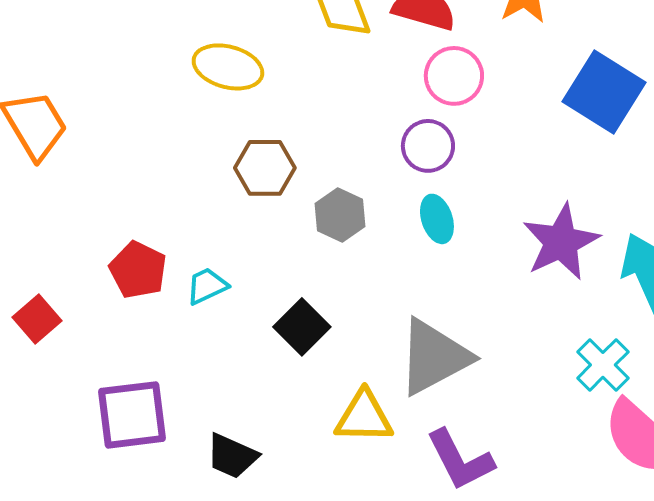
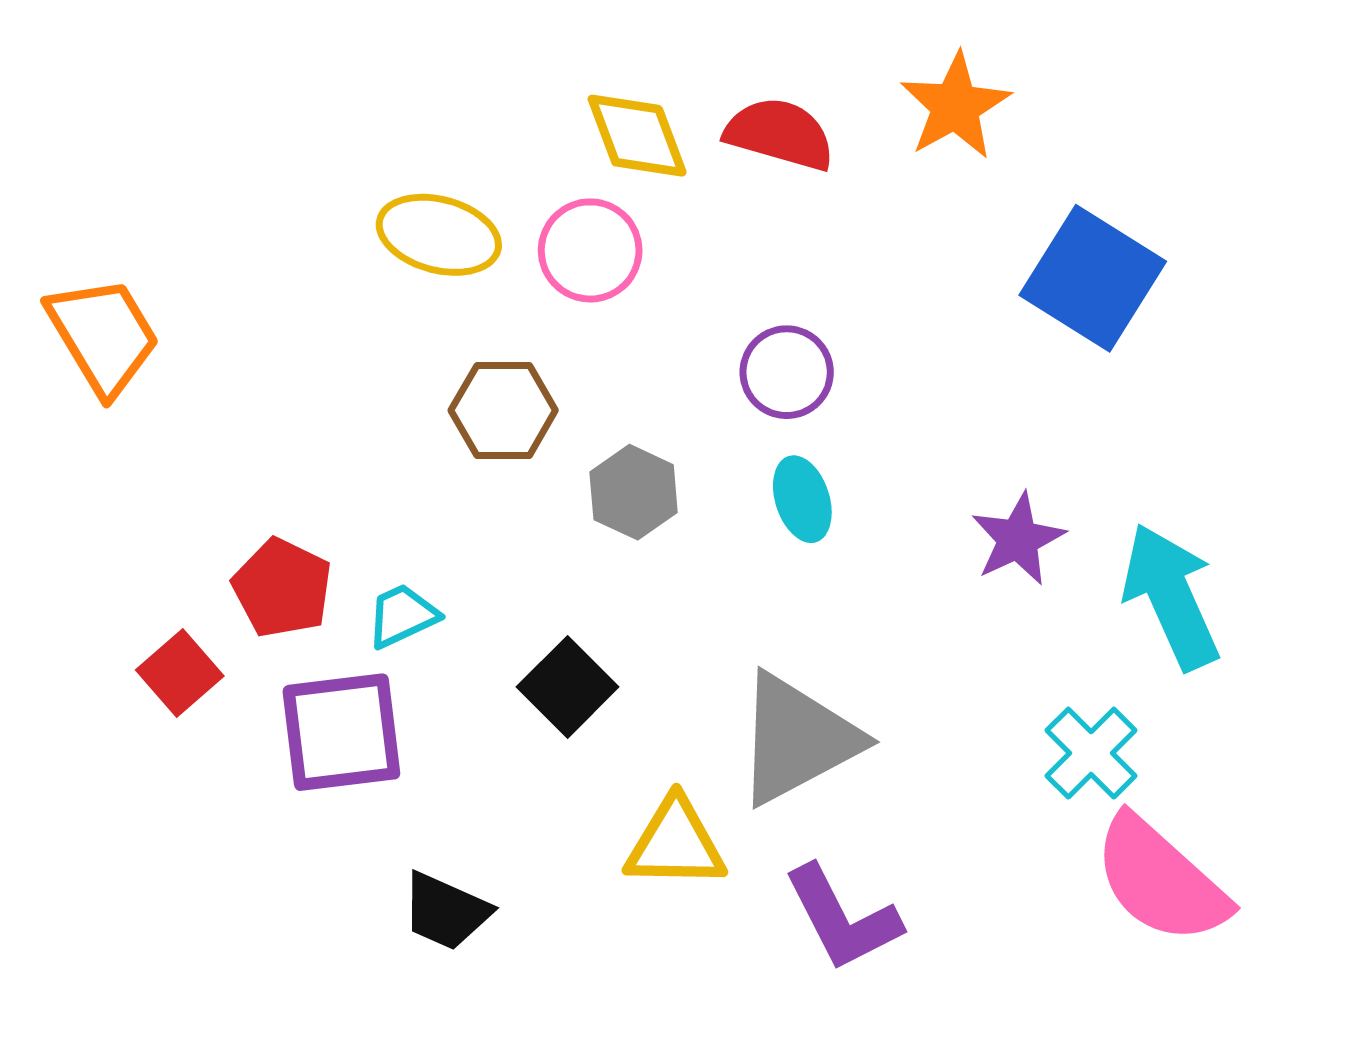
pink circle: (454, 76) -> (590, 250), moved
purple star: (561, 242) -> (1018, 539), size x0.7
red square: (37, 319) -> (180, 673), moved
purple square: (132, 415) -> (341, 732), moved

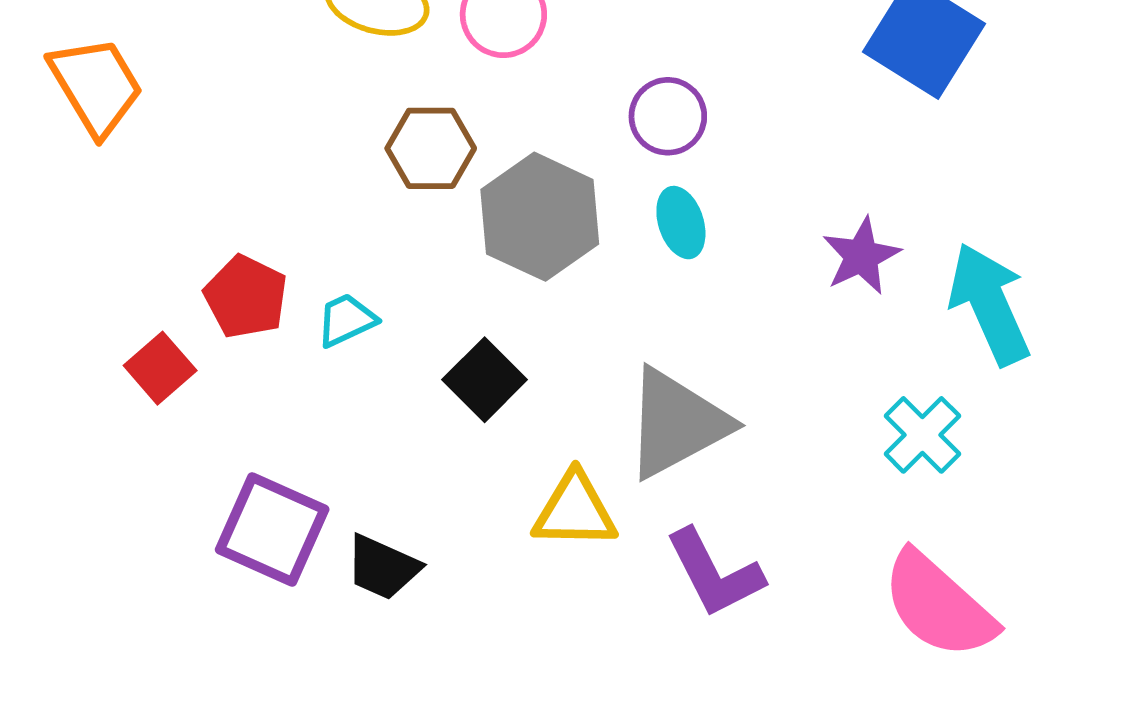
gray hexagon: (634, 492) -> (540, 217), size x1.6
purple square: (341, 732) -> (272, 530), moved, turned 31
pink semicircle: (1161, 880) -> (938, 605), moved

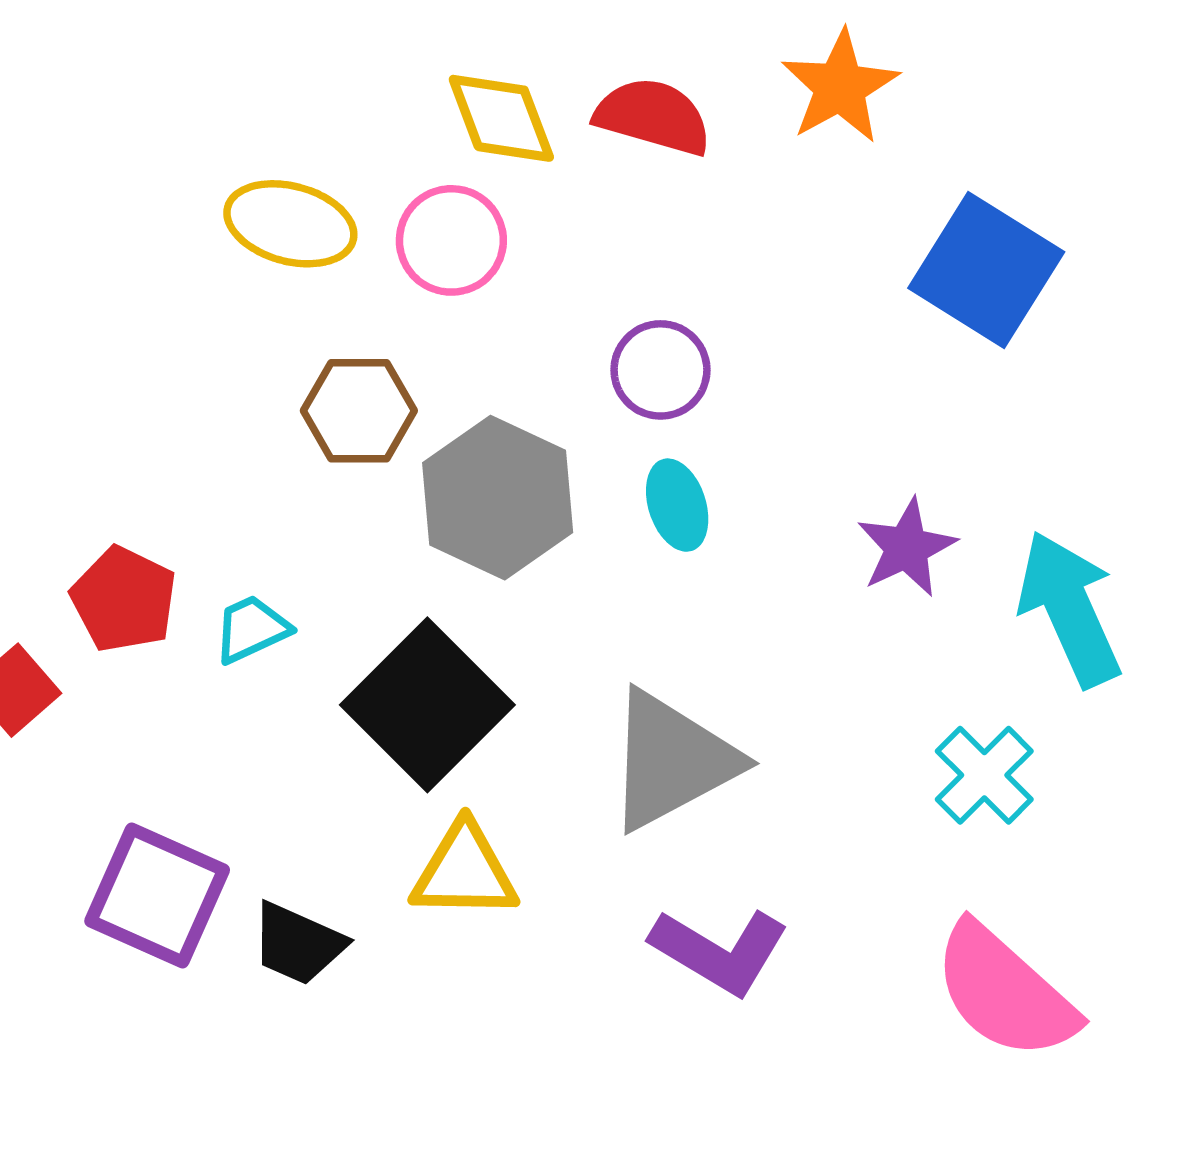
black square: (485, 380) -> (427, 705), size x1.6
yellow triangle: (575, 511) -> (464, 871), moved
purple L-shape: (714, 573) -> (720, 951), turned -32

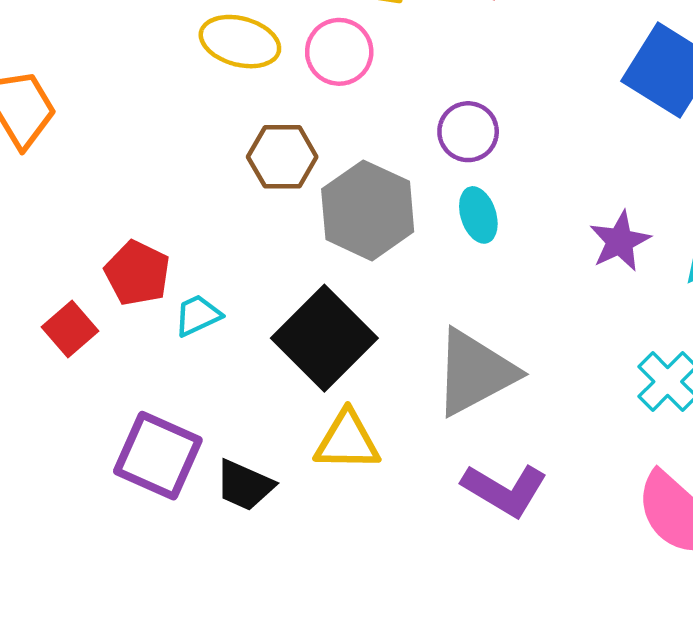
cyan trapezoid: (252, 629) -> (198, 315), moved

